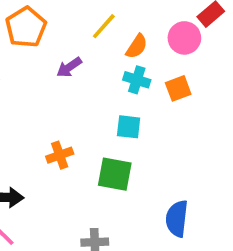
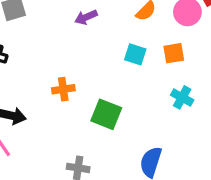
cyan cross: (137, 80) -> (182, 97), moved
cyan square: (129, 127) -> (135, 54), moved

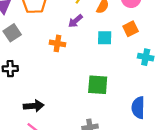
purple arrow: (86, 17) -> (75, 21), moved
orange cross: (63, 89) -> (57, 43), moved, turned 35

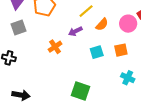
cyan square: (105, 38) -> (97, 52), turned -32
orange cross: (57, 43) -> (55, 47), turned 32

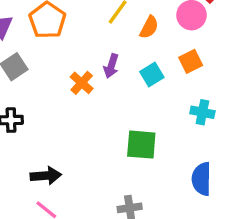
purple arrow: (75, 31) -> (111, 66), moved, turned -32
cyan cross: (128, 78) -> (202, 112), moved

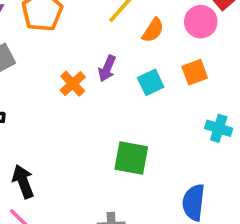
cyan cross: (202, 112) -> (219, 128), moved
black arrow: (46, 176) -> (23, 182), turned -112

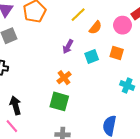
orange square: (195, 72) -> (117, 53), turned 32
orange cross: (73, 84) -> (64, 78), moved
green square: (131, 158) -> (59, 101), moved

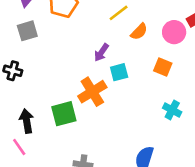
cyan square: (92, 57) -> (119, 72), moved
orange cross: (64, 78) -> (92, 92), size x1.5
green square: (59, 101) -> (64, 114), moved, turned -36

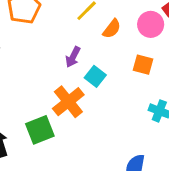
cyan square: (119, 72) -> (95, 76), turned -30

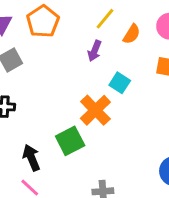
purple arrow: (73, 57) -> (95, 51), moved

